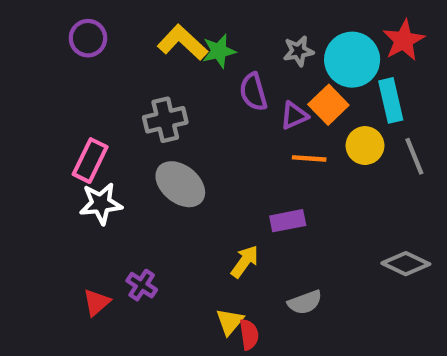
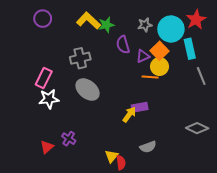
yellow circle: (365, 146) -> (159, 67), moved
yellow arrow: (245, 261) -> (129, 115), moved

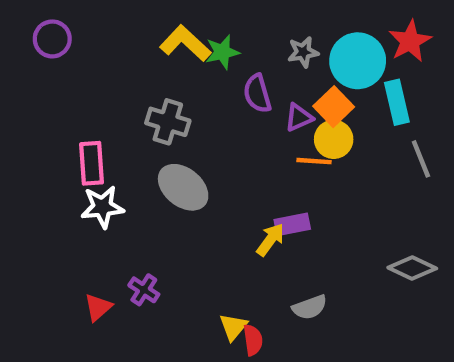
purple circle: (43, 19) -> (52, 39), moved
gray cross: (80, 58) -> (168, 122), turned 30
pink rectangle: (44, 78) -> (91, 163), turned -30

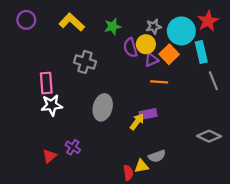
yellow L-shape: (185, 43) -> (72, 22), moved
yellow circle: (334, 139) -> (146, 44), moved
gray ellipse: (183, 187) -> (103, 107), moved, turned 65
yellow triangle: (233, 327) -> (141, 166), moved, turned 40

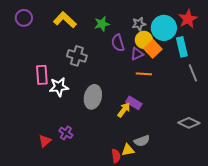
yellow circle: (146, 44) -> (144, 40), moved
white star: (52, 105) -> (59, 87), moved
purple rectangle: (148, 114) -> (134, 103), turned 42

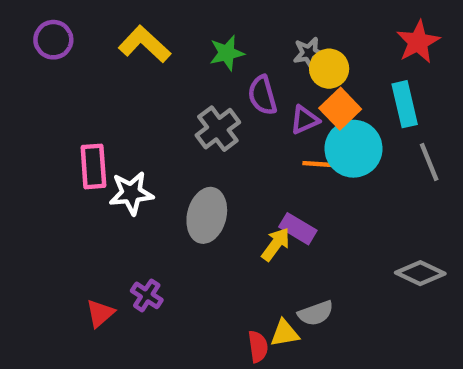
cyan circle: (164, 28) -> (354, 149), moved
yellow circle: (144, 40) -> (329, 69), moved
gray cross: (77, 56) -> (218, 129), moved, turned 36

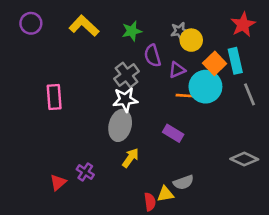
orange square: (340, 109) -> (215, 63), moved
white star: (131, 193) -> (125, 100), moved
yellow arrow: (276, 244) -> (130, 158), moved

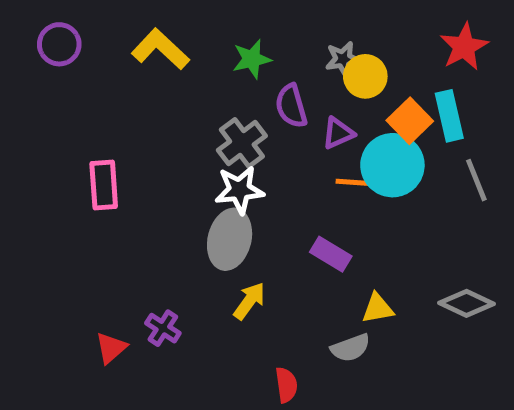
yellow triangle: (165, 194) -> (378, 308), moved

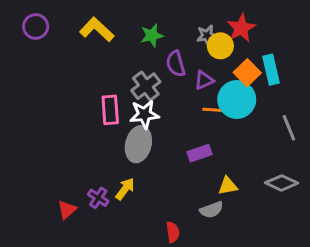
red star: (464, 47) -> (241, 28), moved
gray line: (476, 180) -> (289, 128), moved
pink rectangle: (104, 185) -> (110, 110), moved
purple rectangle: (331, 254) -> (200, 153), turned -50
yellow arrow: (249, 301) -> (125, 189), moved

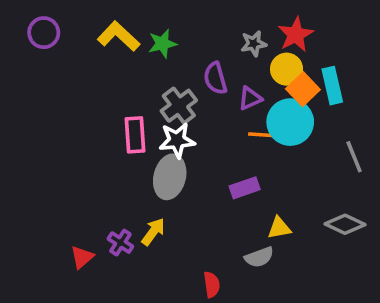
green star: (152, 35) -> (162, 44), moved
yellow circle: (220, 46) -> (287, 69), moved

